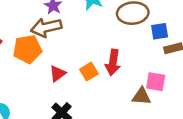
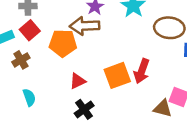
orange square: (89, 72) -> (117, 75), size x1.5
red triangle: (58, 74) -> (78, 81), moved

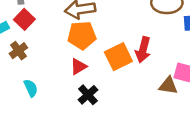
orange pentagon: (63, 43) -> (82, 35), moved

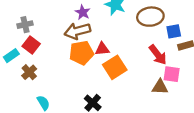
red arrow: (143, 50) -> (158, 55), moved, turned -45
red triangle: (78, 66) -> (102, 49), moved, turned 32

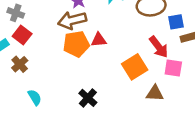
gray cross: (25, 25) -> (16, 13), turned 32
orange square: (115, 67) -> (135, 67), moved
brown triangle: (160, 87) -> (155, 93), moved

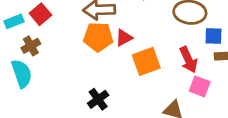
red triangle: (99, 40) -> (124, 38), turned -35
orange square: (135, 67) -> (146, 61), moved
cyan semicircle: (35, 97) -> (22, 74), moved, size x1.5

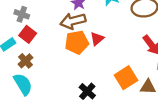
orange square: (146, 61) -> (126, 78), moved

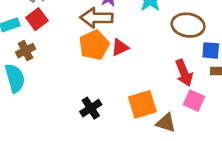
orange pentagon: (77, 42) -> (94, 45), turned -30

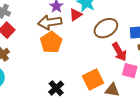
brown ellipse: (188, 25) -> (106, 28), moved, turned -30
red triangle: (120, 47) -> (76, 15), moved

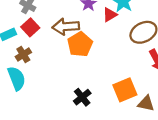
brown arrow: (50, 22) -> (66, 27), moved

